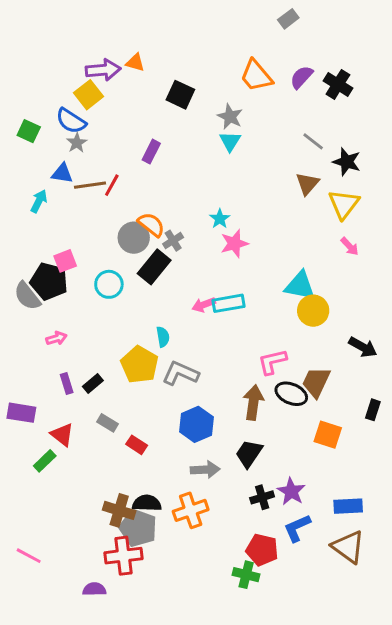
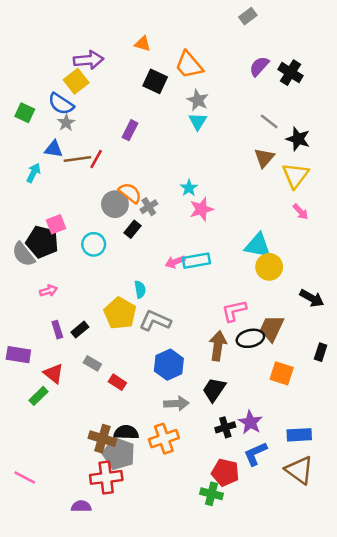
orange triangle: (135, 63) -> (143, 44), moved
orange trapezoid: (256, 76) -> (189, 65), moved
black rectangle: (154, 267) -> (133, 229), size x0.6
black ellipse: (291, 394) -> (250, 338), turned -36

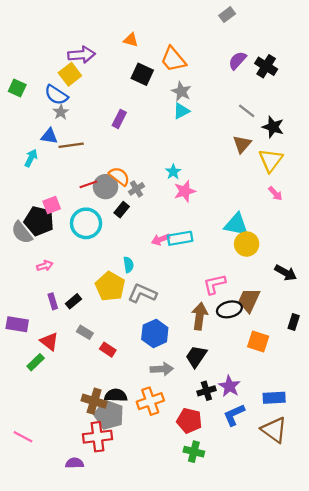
green square: (25, 113) -> (17, 88), moved
cyan triangle: (198, 121) -> (181, 111), turned 30
red line: (96, 159) -> (88, 184), moved, turned 42
cyan circle: (94, 244) -> (86, 223), size x1.4
red pentagon: (225, 472) -> (189, 421), moved

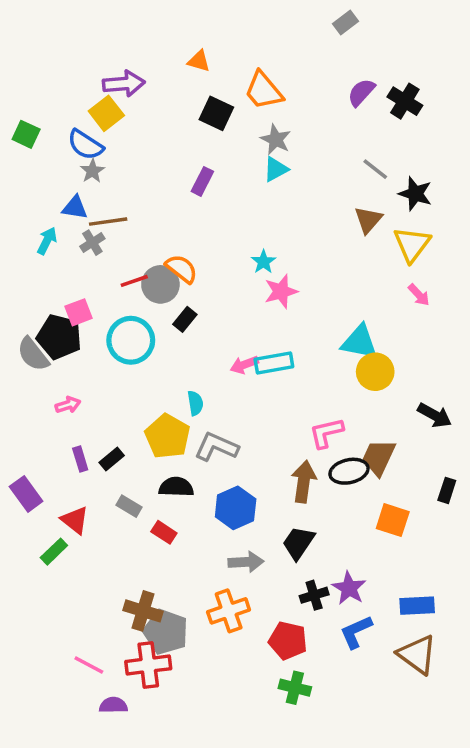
purple rectangle: (119, 119) -> (202, 181), moved
gray cross: (136, 189) -> (92, 243), moved
purple rectangle: (17, 324) -> (26, 494), turned 45
black semicircle: (116, 395) -> (176, 487), moved
pink line: (23, 437) -> (89, 665), moved

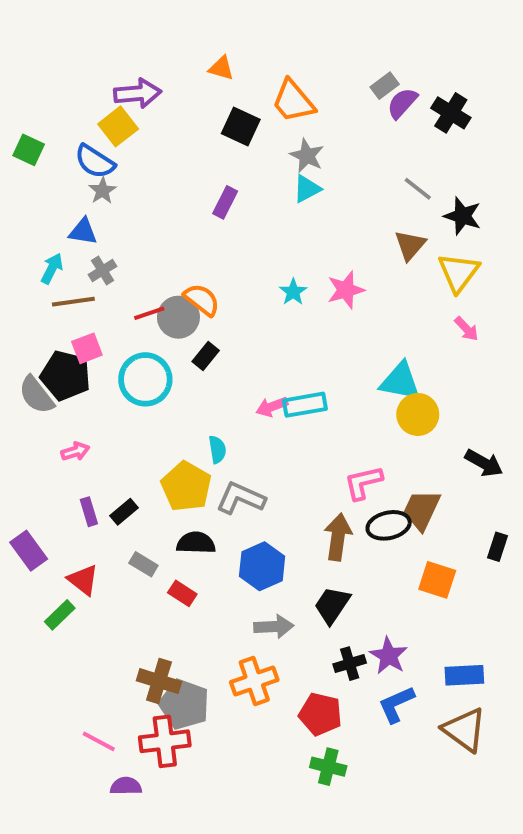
gray rectangle: (346, 23) -> (385, 86), moved
brown line: (108, 222) -> (73, 302), moved
pink star: (281, 291) -> (346, 290), moved

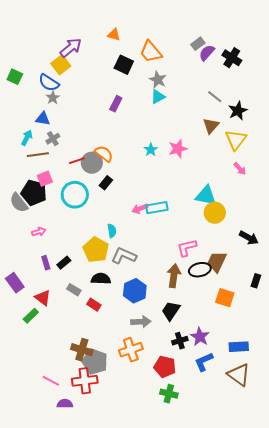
purple arrow: (138, 93) -> (71, 48), turned -35
black star: (463, 216) -> (238, 111), turned 30

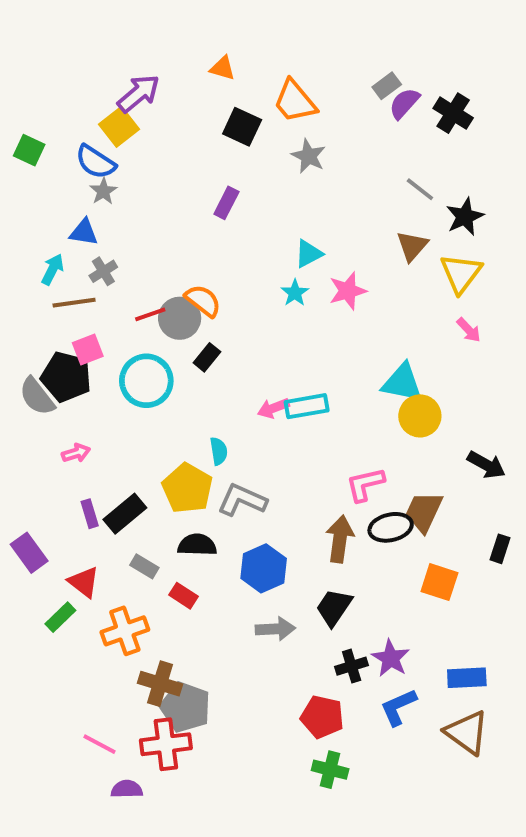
cyan triangle: (158, 97) -> (309, 254), moved
black rectangle: (64, 263) -> (125, 514), size x1.5
orange cross: (131, 350) -> (125, 631), moved

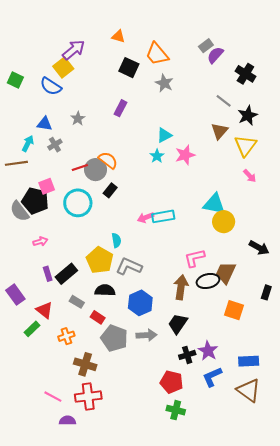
black cross: (453, 113) -> (245, 74), moved
gray star: (103, 191) -> (78, 119), moved
brown line: (74, 303) -> (16, 163), moved
orange cross: (125, 631) -> (66, 336), size x0.7
gray pentagon: (185, 707) -> (114, 338), moved

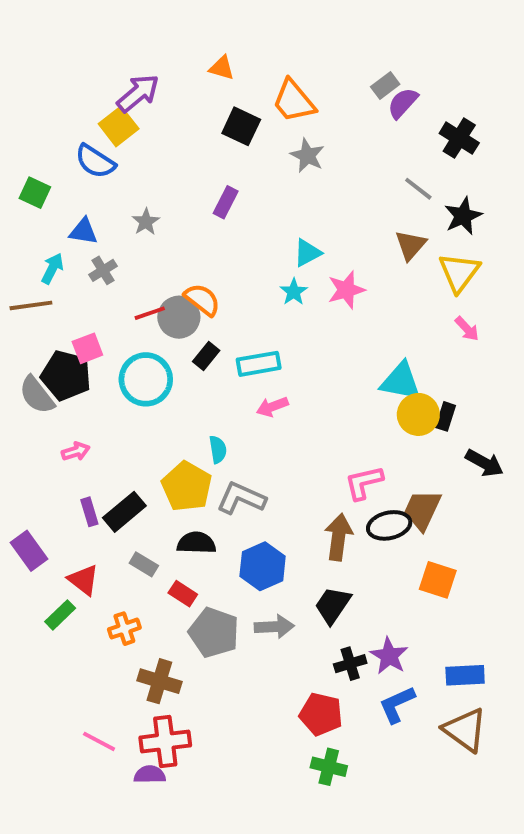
green square: (15, 80) -> (35, 193), moved
cyan rectangle: (163, 216) -> (259, 364), moved
black rectangle: (266, 292) -> (446, 416), moved
purple semicircle: (67, 421) -> (150, 775), moved

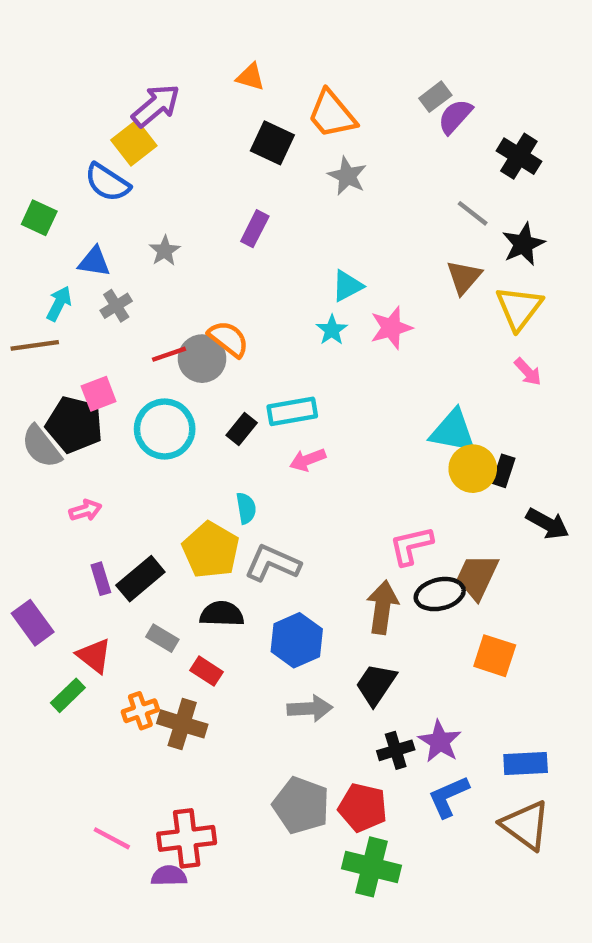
black rectangle: (206, 356) -> (242, 429), moved
gray pentagon: (214, 632) -> (301, 805), moved
brown cross: (159, 681) -> (182, 724), moved
green cross: (329, 767) -> (371, 867), size x1.4

